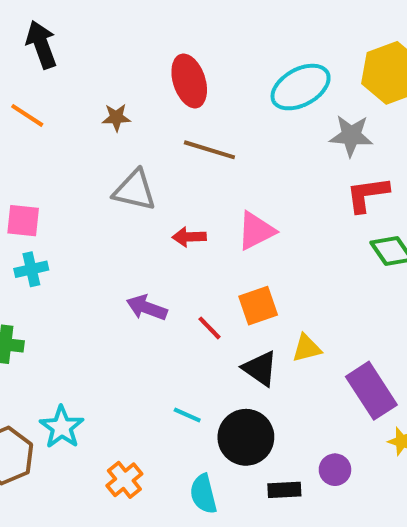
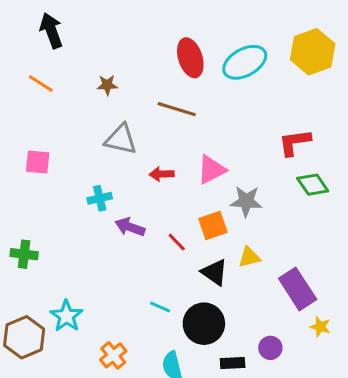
red ellipse: (189, 81) -> (190, 58), moved
gray star: (351, 136) -> (246, 201), moved
cyan cross: (31, 269) -> (100, 198), moved

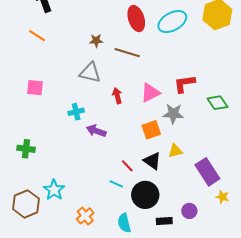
brown star: (107, 85) -> (96, 41), moved
red L-shape: (295, 142) -> (184, 84), moved
red arrow: (162, 174) -> (117, 96), turned 77
red line: (177, 242) -> (127, 166), moved

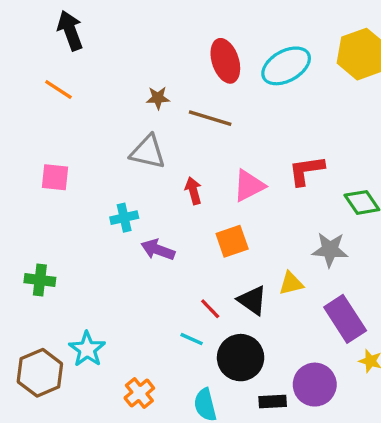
gray star: (173, 114) -> (330, 250), moved
orange square: (151, 130) -> (232, 241), moved
purple circle: (189, 211) -> (315, 385), size x1.6

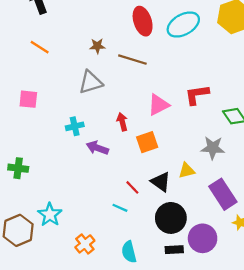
orange line: (58, 89) -> (40, 47), moved
gray triangle: (148, 152) -> (91, 82), turned -30
red arrow: (193, 191) -> (122, 122), moved
black circle: (241, 358) -> (171, 218), moved

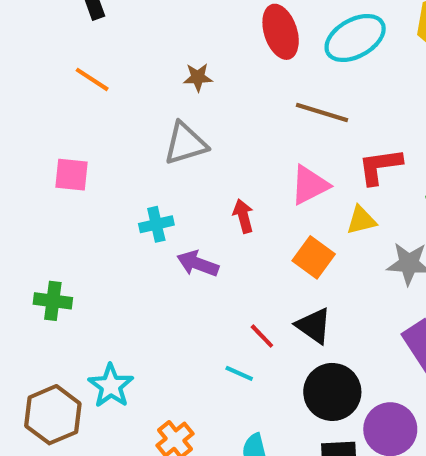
brown line: (132, 60) -> (322, 113), moved
orange square: (147, 142) -> (314, 257), moved, turned -35
yellow triangle: (187, 170) -> (361, 220), moved

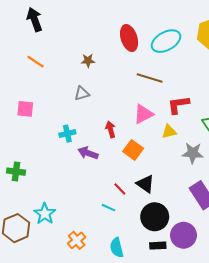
gray triangle: (185, 144) -> (82, 93), size x0.7
orange square: (314, 257) -> (133, 150), moved

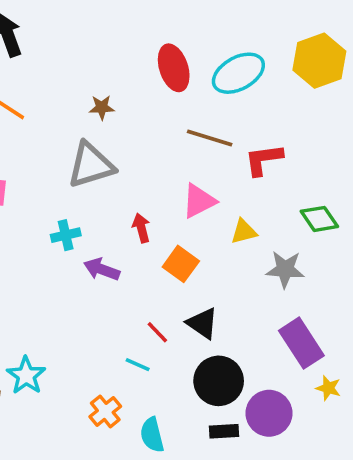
gray triangle: (82, 93) -> (91, 165), size x1.8
red L-shape: (178, 105) -> (264, 160), moved
orange cross: (77, 240) -> (105, 411), moved

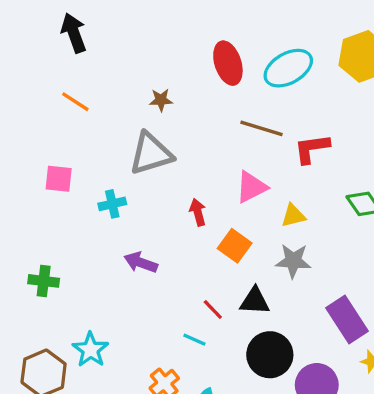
cyan cross: (66, 235) -> (112, 204), moved
purple arrow: (102, 269) -> (141, 263), moved
gray star: (285, 269) -> (293, 261), moved
black triangle: (202, 323) -> (255, 301), turned -32

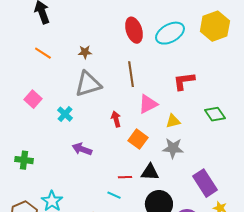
brown star: (161, 100) -> (85, 52), moved
brown line: (261, 128) -> (131, 74), moved, turned 65
pink square: (59, 179) -> (33, 99), turned 36
cyan cross: (112, 204) -> (65, 114), turned -35
red line: (213, 309) -> (125, 177), turned -48

